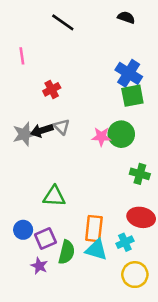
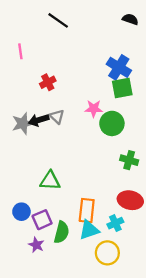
black semicircle: (126, 17) -> (130, 19), moved
pink star: (101, 137) -> (94, 109), moved
cyan triangle: (96, 250) -> (89, 230), turned -35
yellow circle: (135, 275) -> (107, 253), moved

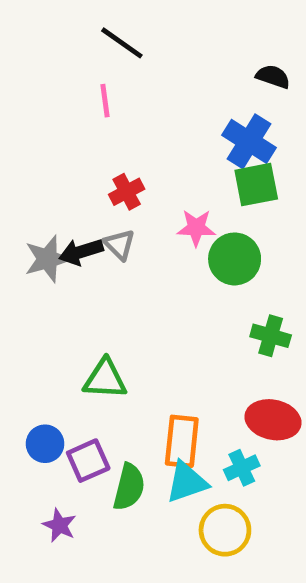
black semicircle: (130, 19) -> (273, 77), moved
pink line: (20, 51) -> (105, 101), moved
red cross: (48, 82) -> (127, 192), moved
purple star: (36, 245) -> (59, 525), moved

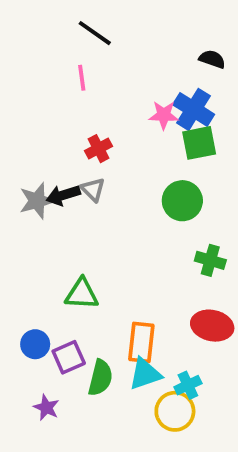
pink star: (196, 228) -> (164, 115), moved
cyan cross: (242, 468) -> (188, 385), moved

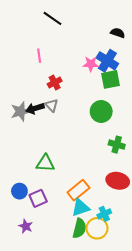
pink line: (82, 78) -> (39, 56), moved
orange rectangle: (141, 342) -> (78, 190), turned 45
green semicircle: (100, 378) -> (79, 228), moved

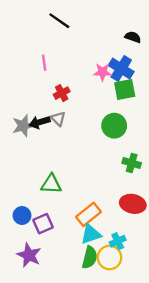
purple star: (26, 226) -> (29, 255), size x1.5

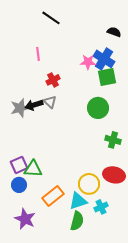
green triangle: (51, 184) -> (33, 169), moved
orange rectangle: (88, 214) -> (53, 196), moved
purple square: (43, 224) -> (19, 165), moved
yellow circle: (109, 257) -> (89, 184), moved

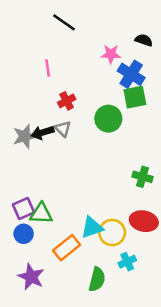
pink star: (88, 62) -> (111, 54), moved
green circle: (98, 108) -> (108, 119), moved
cyan triangle: (78, 201) -> (92, 227), moved

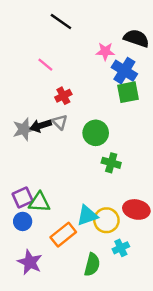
black semicircle: (144, 40) -> (136, 38), size x1.5
pink line: (48, 68) -> (45, 65), turned -42
green circle: (108, 119) -> (96, 133), moved
green cross: (143, 177) -> (111, 163), moved

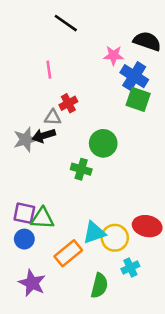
pink line: (45, 65) -> (49, 70), turned 42
green square: (128, 92) -> (138, 99), turned 30
gray triangle: (60, 122) -> (53, 117), moved, turned -42
green cross: (111, 163) -> (81, 169), moved
purple square: (23, 198) -> (24, 213), turned 36

